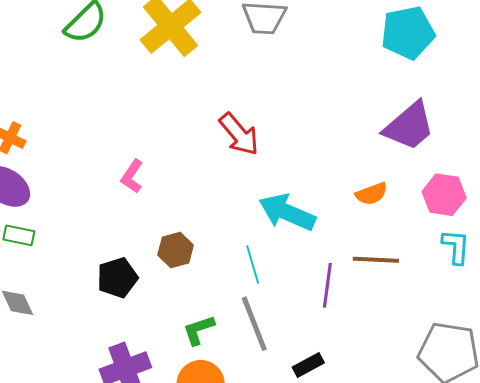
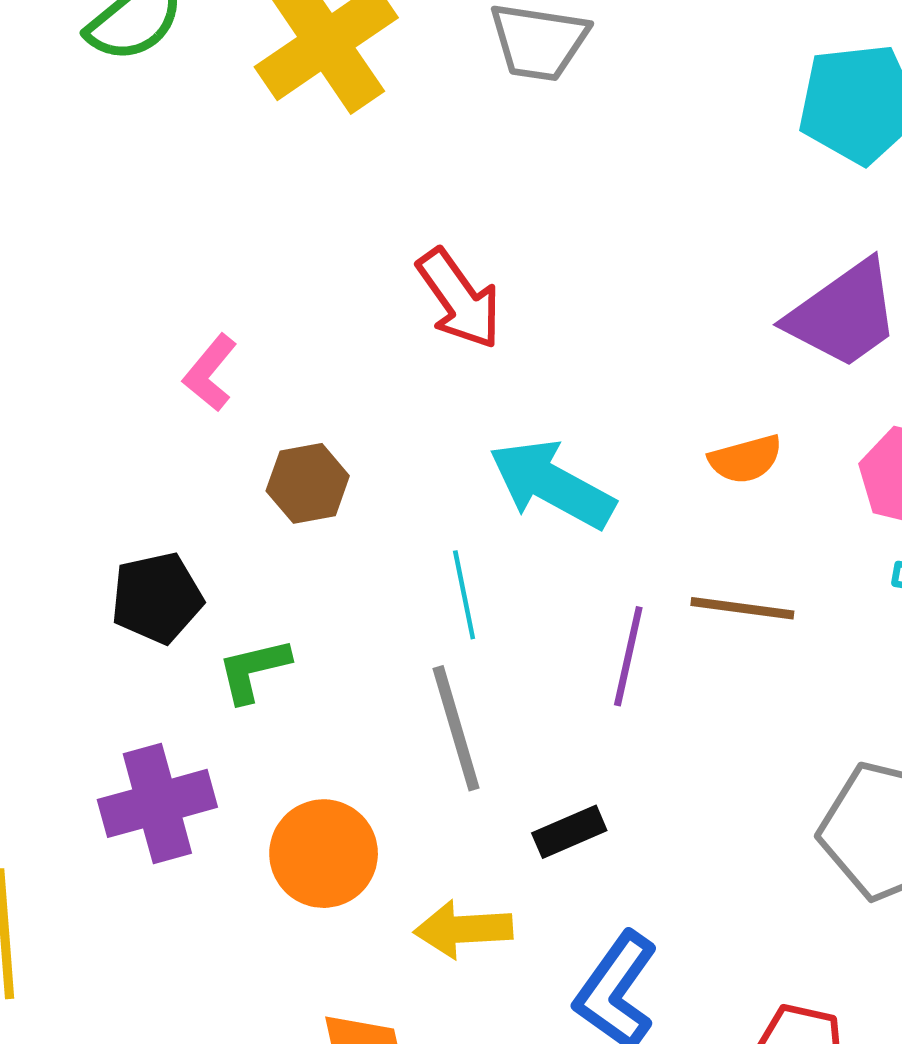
brown hexagon: (176, 250) -> (308, 483), moved
green L-shape: (199, 330) -> (254, 670), moved

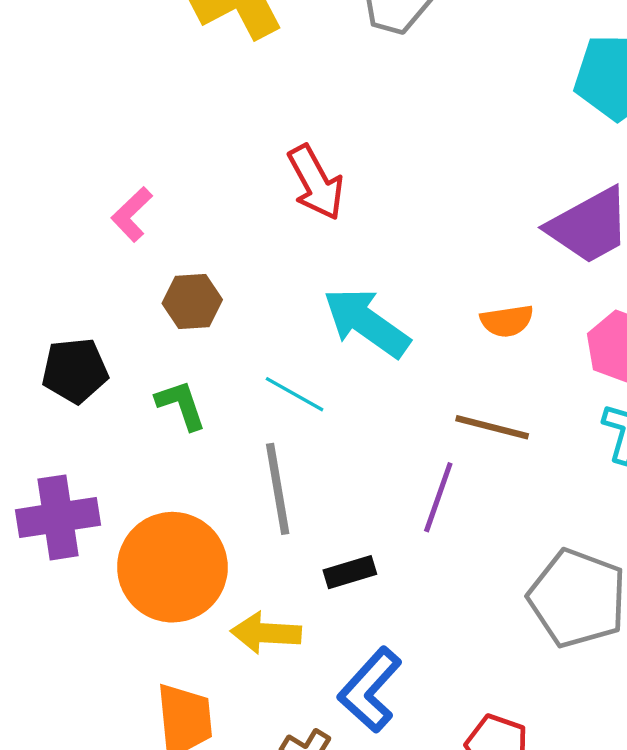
cyan line: (464, 595) -> (295, 394), turned -56
purple line: (628, 656) -> (438, 497), moved
green L-shape: (254, 670) -> (181, 405), moved, turned 78
orange circle: (324, 854) -> (172, 567), size x1.4

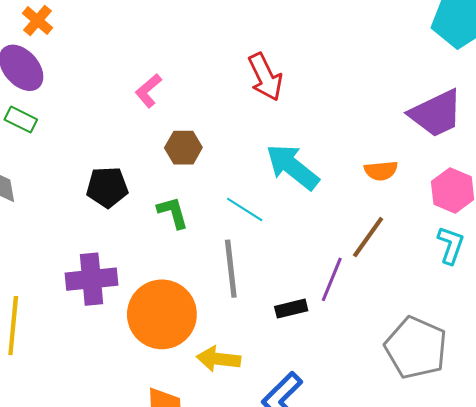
brown line: (492, 427) -> (368, 237), turned -72
black rectangle: (350, 572) -> (291, 309), moved

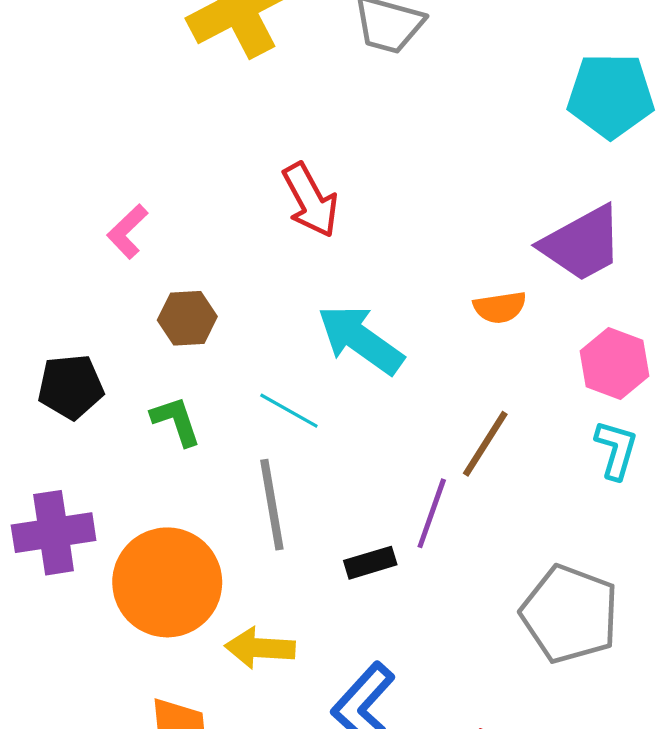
orange semicircle: (381, 171) -> (500, 307), moved

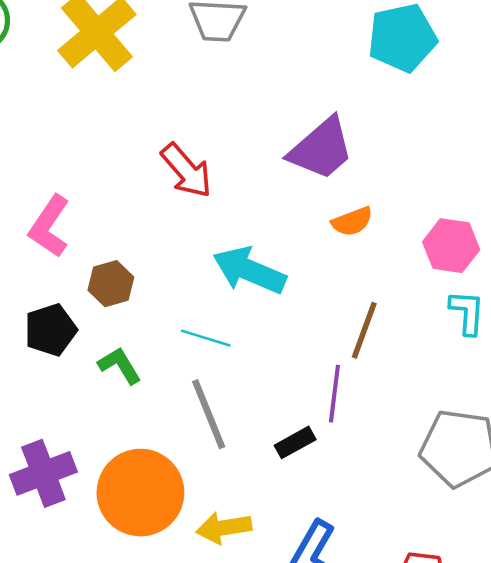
pink L-shape: (127, 231) -> (49, 226), size x1.4
purple trapezoid: (582, 244) -> (321, 149), moved
black pentagon: (71, 387) -> (50, 330), moved

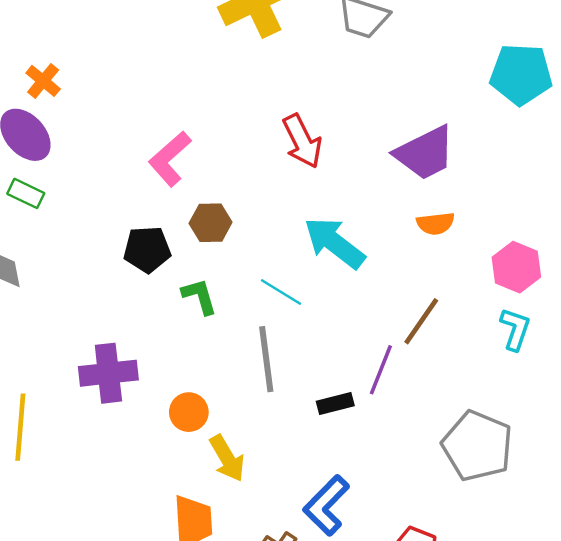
orange circle: (140, 493) -> (189, 412), size x0.5
yellow arrow: (224, 528) -> (227, 458), moved, turned -126

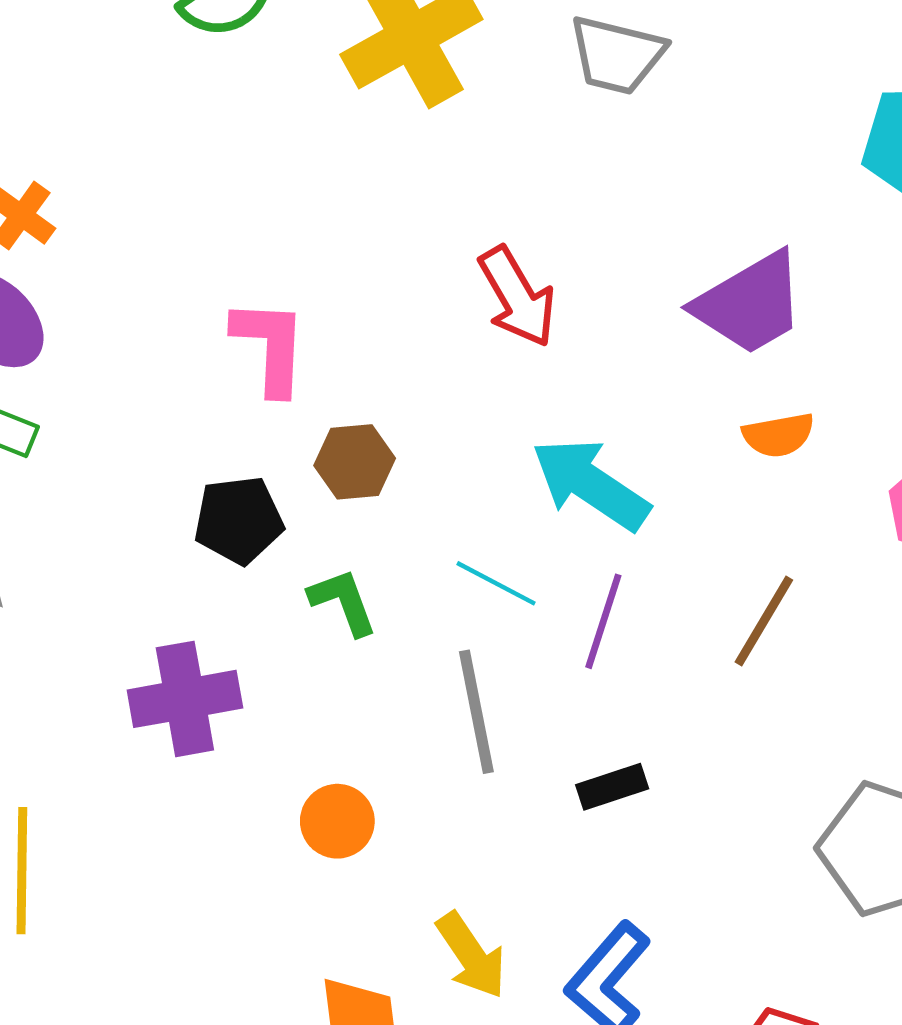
pink L-shape: (170, 159) -> (270, 346), turned 138
purple line: (381, 370) -> (603, 621), moved
purple cross: (108, 373) -> (185, 699), moved
yellow arrow: (227, 458) -> (471, 955), moved

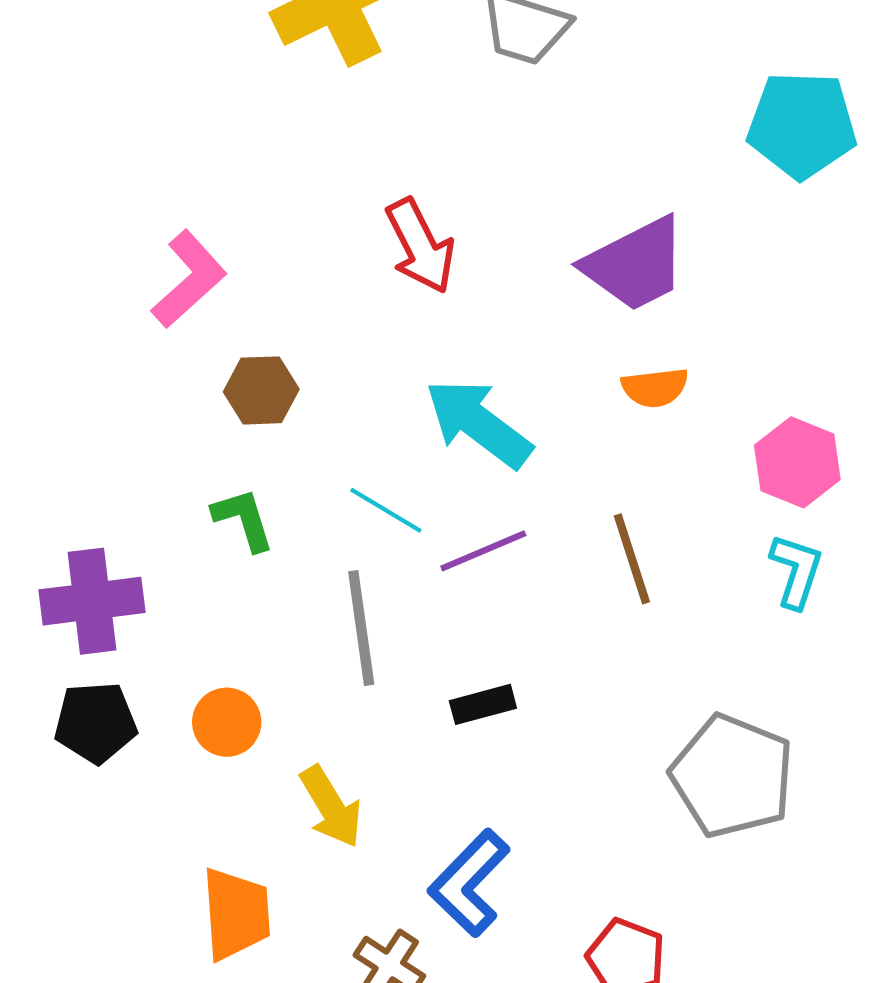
pink L-shape: (270, 346) -> (189, 279), turned 42
black pentagon: (239, 520) -> (96, 722), moved
purple line: (603, 621) -> (483, 551), turned 46
brown line: (764, 621) -> (632, 559), turned -52
yellow arrow: (471, 955) -> (331, 807), moved

